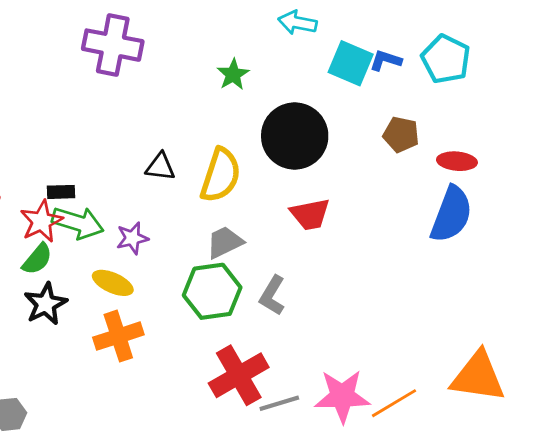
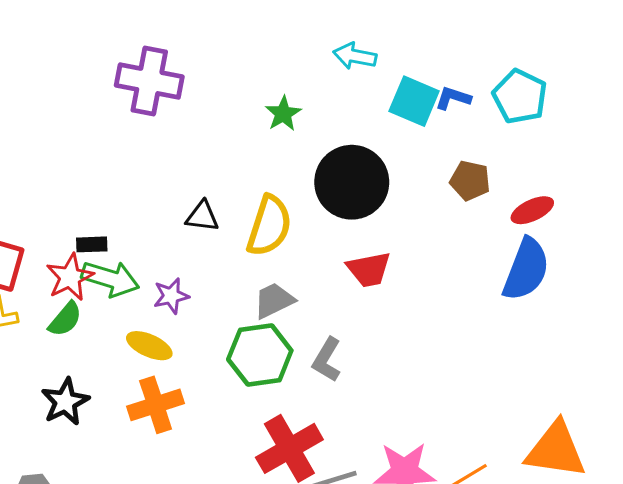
red ellipse: (457, 161) -> (532, 210), turned -30
black star: (46, 304) -> (65, 402), moved

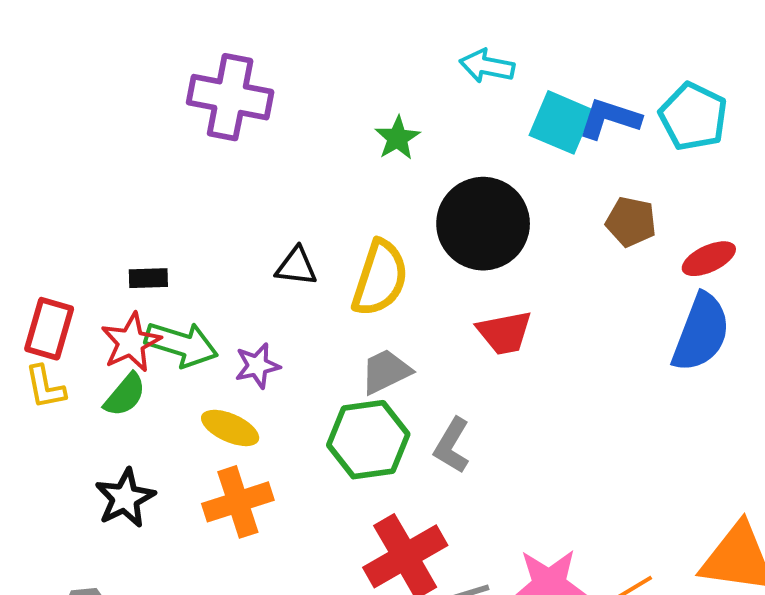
blue L-shape: (453, 98) -> (610, 119), size x1.4
black rectangle: (92, 244) -> (148, 278), moved

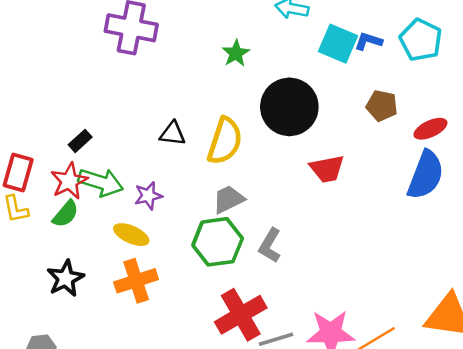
blue L-shape: (610, 119) -> (368, 41), size x0.7
black rectangle: (148, 278) -> (80, 141), turned -40
red trapezoid: (504, 333) -> (327, 169), moved

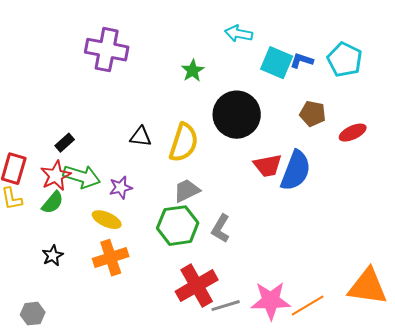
blue semicircle: (426, 175) -> (296, 171), moved
black star: (66, 278) -> (53, 256), size x0.7

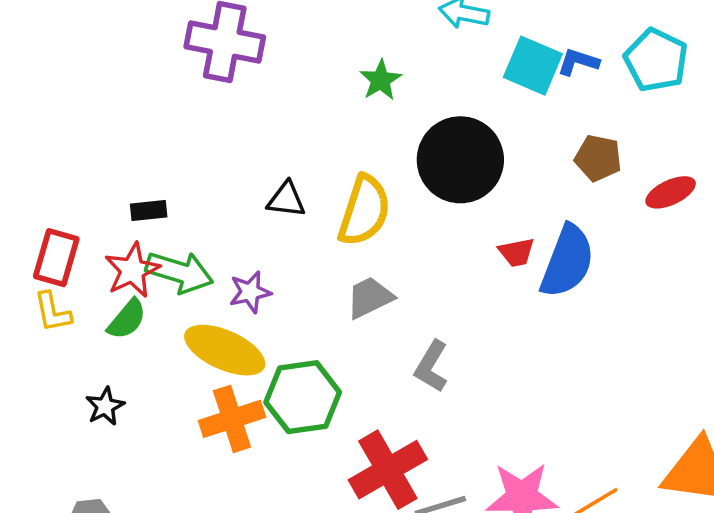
black rectangle: (65, 143) -> (149, 211), turned 36
red trapezoid: (268, 166) -> (517, 252), size x0.7
yellow ellipse: (107, 220) -> (225, 350), size x1.5
green hexagon: (178, 226) -> (303, 397), moved
black star: (53, 256) -> (105, 406), moved

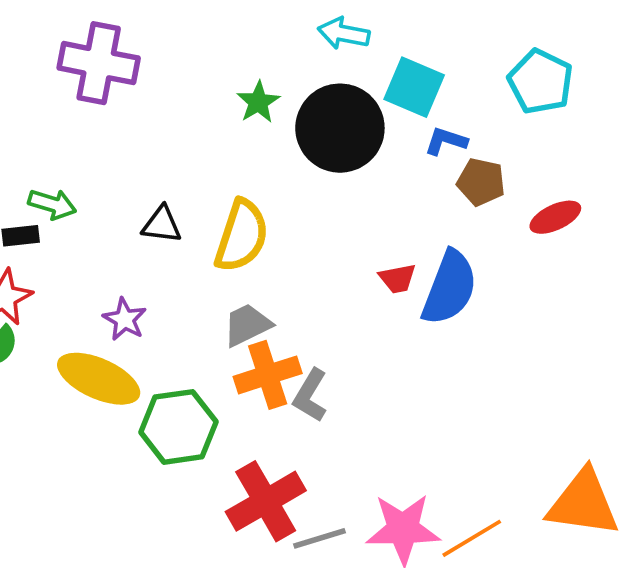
blue L-shape: (578, 62) -> (446, 141), moved
black circle: (460, 160) -> (340, 128), moved
green arrow: (179, 272) -> (52, 204), moved, size x0.7
purple star: (250, 292) -> (125, 319), turned -30
orange cross: (232, 419) -> (268, 375), moved

